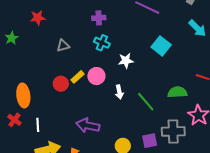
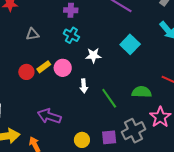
gray cross: (173, 131) -> (134, 131), turned -30

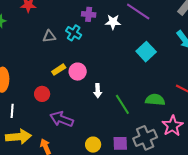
cyan cross: (71, 35) -> (74, 33), moved
white star: (93, 55) -> (113, 22), moved
red circle: (26, 72) -> (42, 94), moved

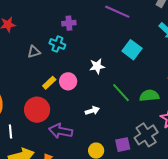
white star: (113, 22) -> (97, 66), moved
white arrow: (98, 91) -> (92, 111), moved, turned -96
red circle: (42, 94) -> (37, 110), size x1.6
green line: (122, 104) -> (121, 93), moved

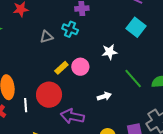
cyan square: (132, 50) -> (136, 27), moved
white line: (11, 132) -> (26, 105), moved

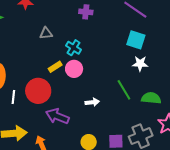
cyan square: (136, 27) -> (136, 40), turned -30
cyan cross: (70, 29) -> (74, 48), moved
white star: (110, 52) -> (140, 64), moved

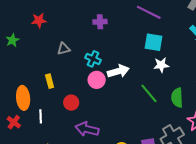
yellow rectangle: (55, 67) -> (50, 81), moved, turned -64
red circle: (38, 91) -> (71, 103), moved, size x0.6
green semicircle: (151, 98) -> (177, 98), turned -90
white arrow: (92, 102) -> (118, 71), moved, size x1.5

